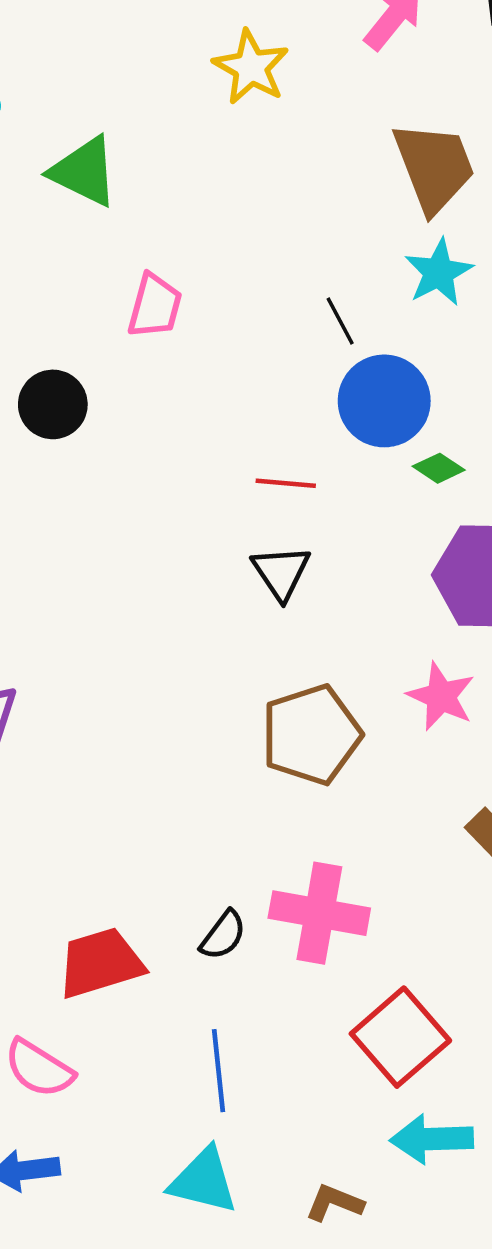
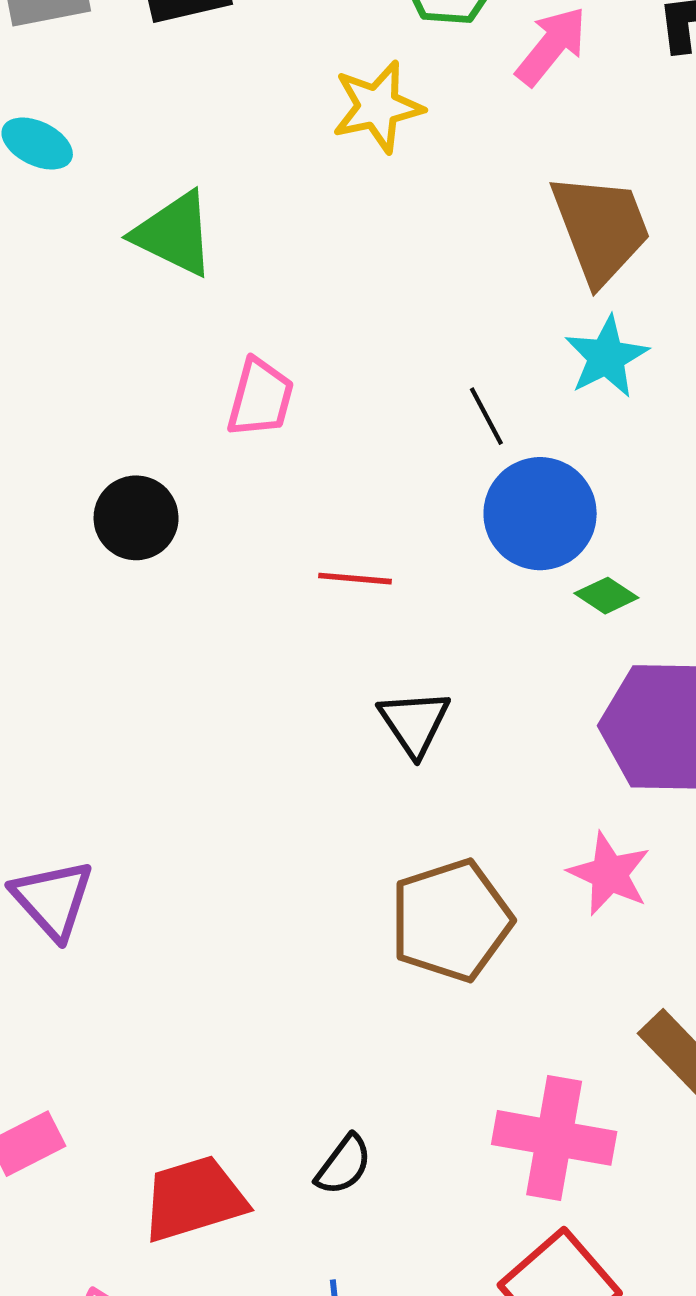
yellow star: (251, 67) -> (378, 107), turned 30
red line: (286, 483) -> (355, 579), moved
pink cross: (319, 913) -> (554, 1138), moved

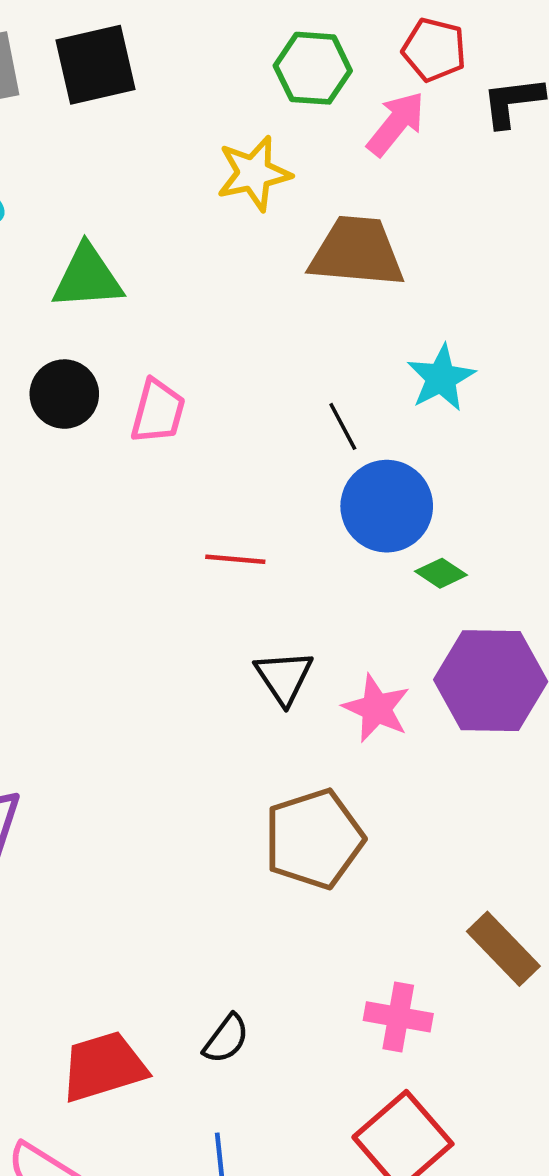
brown trapezoid: (601, 228) -> (357, 252), moved, turned -64
green triangle: (174, 234) -> (87, 277), turned -30
black circle: (136, 518) -> (64, 394), moved
pink star: (609, 874) -> (376, 708), moved
pink cross: (554, 1138) -> (398, 1017), size x0.7

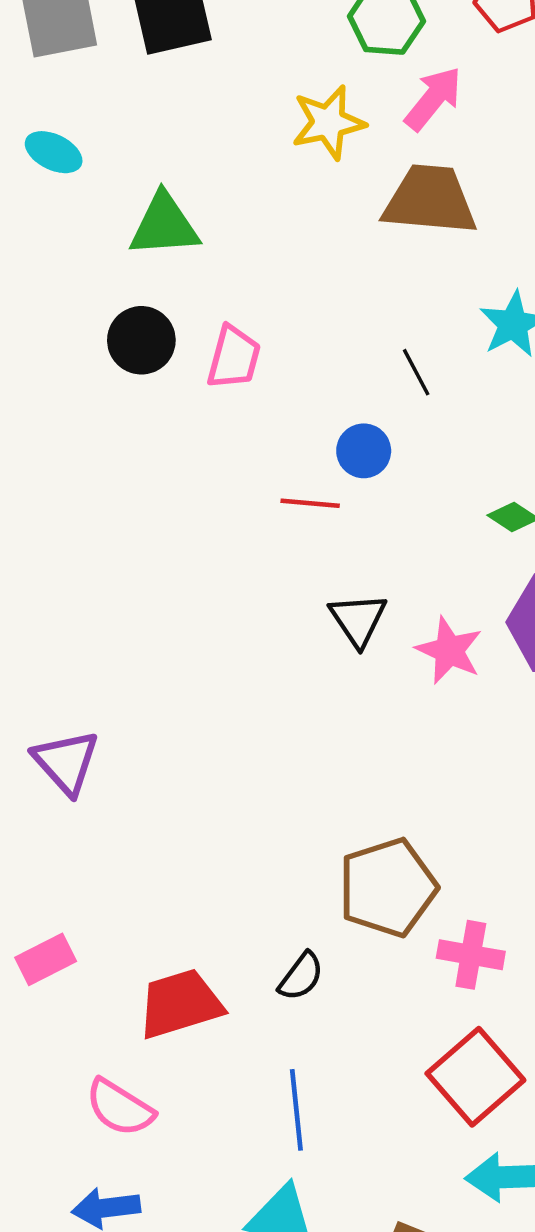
pink arrow: (396, 124) -> (433, 99), moved
blue circle: (387, 506) -> (364, 451), moved, size x0.6
brown pentagon: (314, 839) -> (388, 888), moved

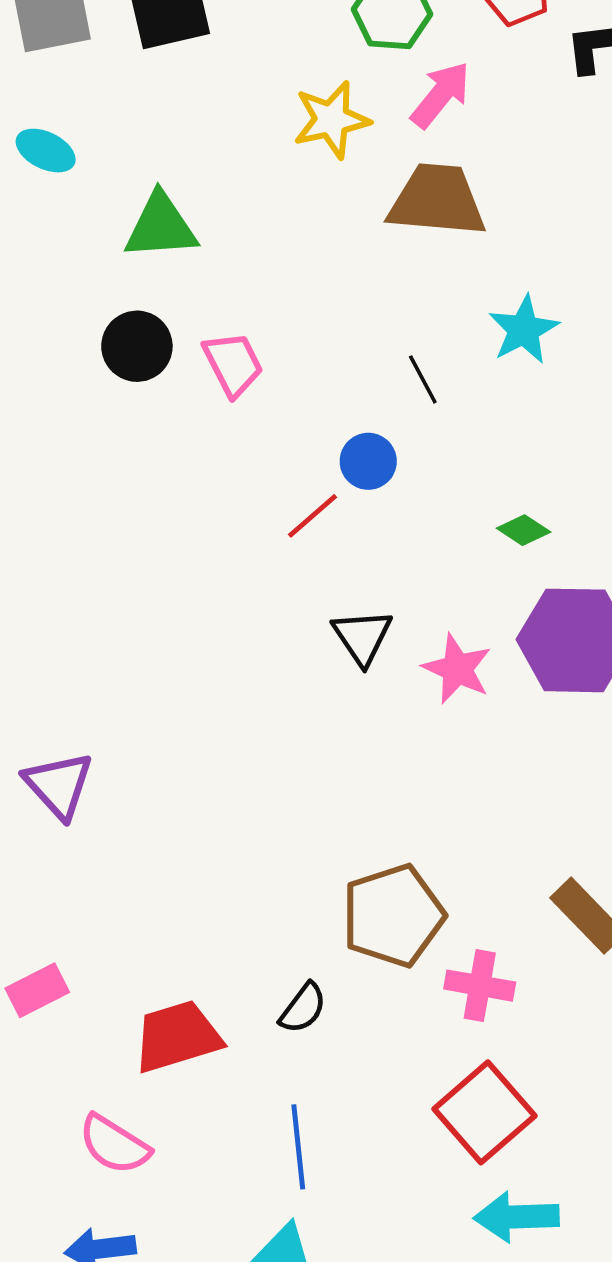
pink trapezoid: (234, 357) -> (233, 364), turned -42
red line: (310, 503) -> (312, 516), turned -46

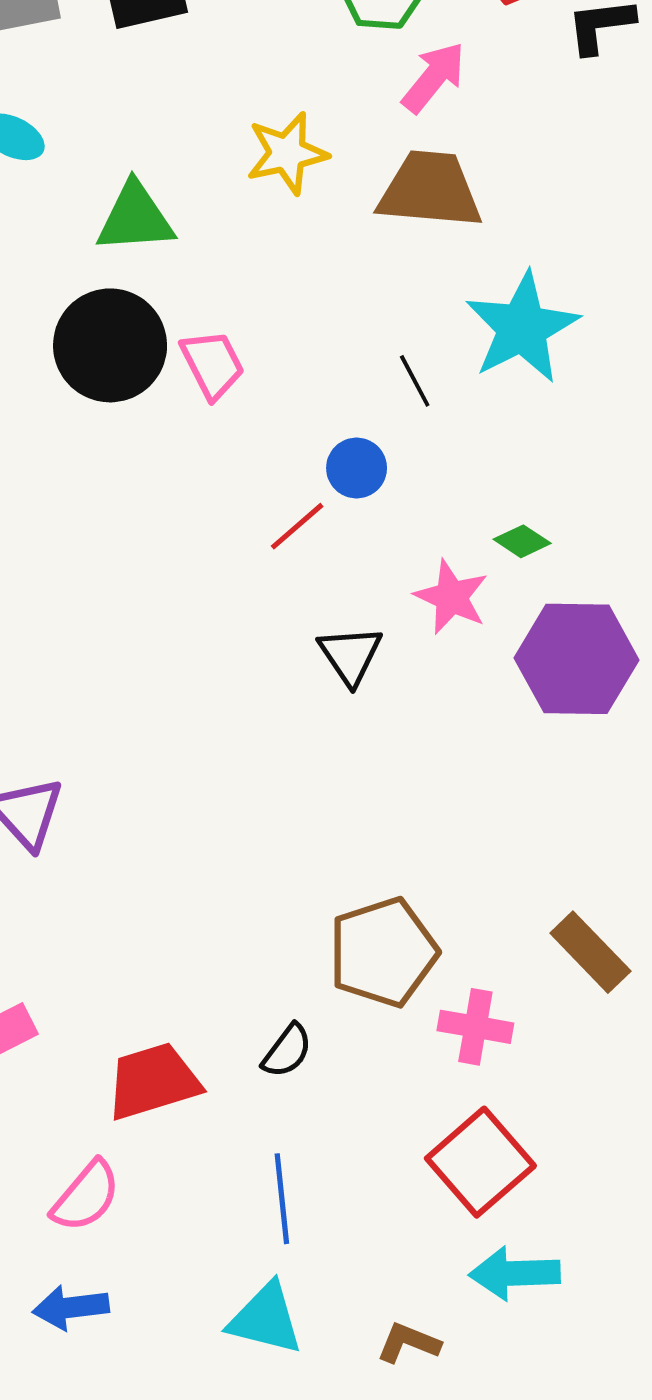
yellow star: (331, 120) -> (287, 153), moved
cyan star: (524, 330) -> (522, 328), size x1.5
black circle: (137, 346) -> (110, 345), size x1.5
pink star: (457, 669) -> (451, 597), moved
pink semicircle: (114, 1144) -> (86, 1196), turned -82

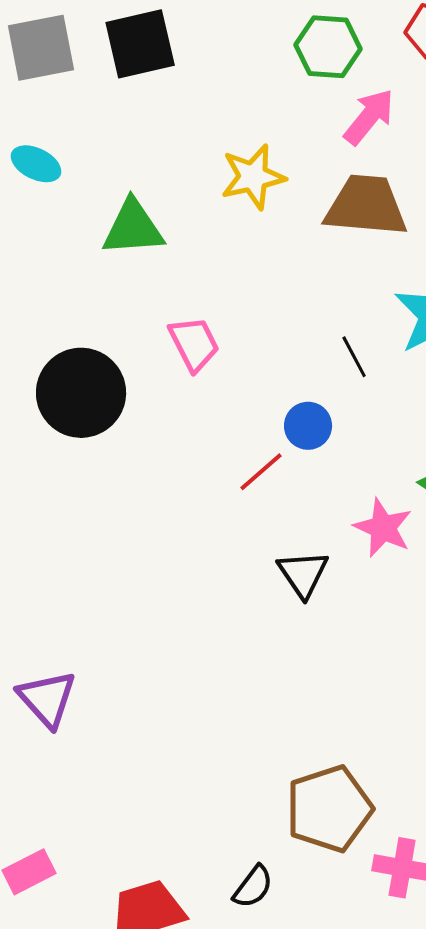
black circle: (110, 345) -> (81, 393), moved

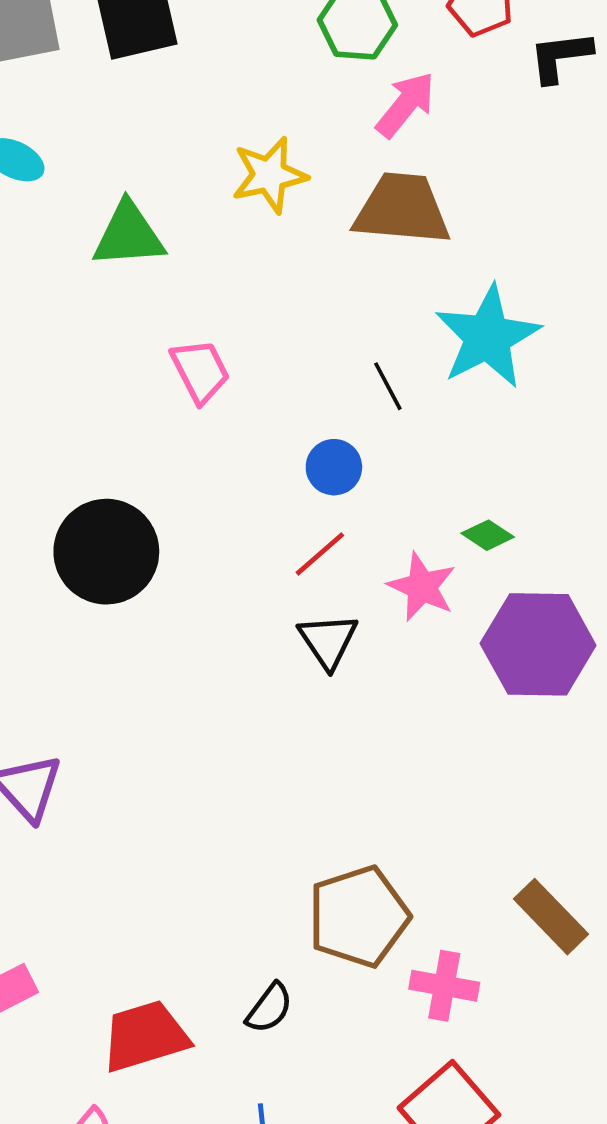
black circle: (81, 393) -> (106, 552), moved
red line: (261, 472) -> (320, 554), moved

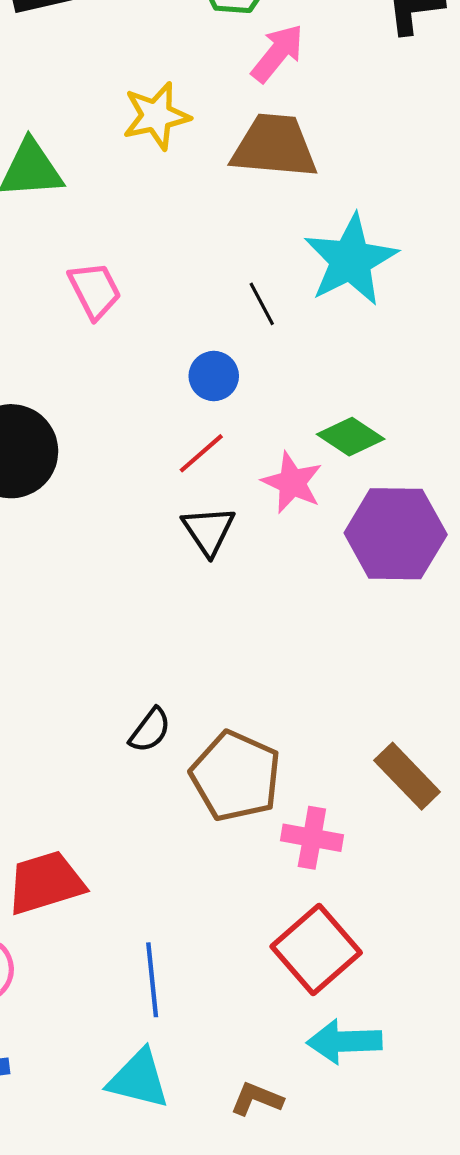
green diamond: (488, 535) -> (351, 437), size x1.4
brown pentagon: (359, 917) -> (236, 776), turned -30
black semicircle: (269, 1008) -> (150, 730), moved

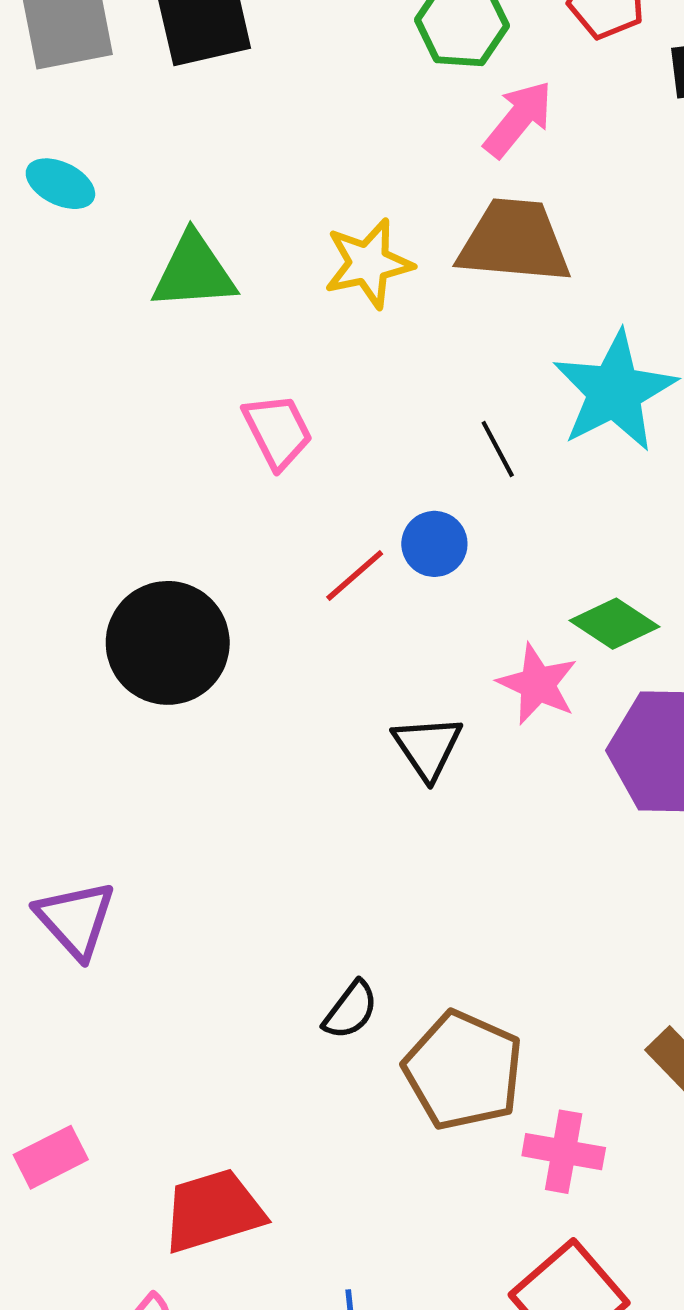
yellow star: (156, 116) -> (368, 263), moved
red line: (201, 453) -> (355, 576), moved

